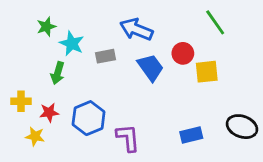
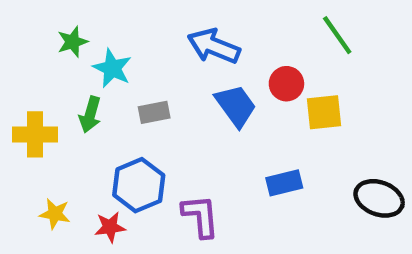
gray rectangle: (105, 56) -> (154, 112), moved
yellow cross: (21, 101) -> (35, 134), moved, size x1.4
red star: (49, 112) -> (110, 227), moved
blue rectangle: (191, 135) -> (284, 183), moved

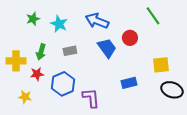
cyan star: (112, 68) -> (59, 24), moved
yellow square: (324, 112) -> (161, 65), moved
red star: (110, 227) -> (37, 74), moved

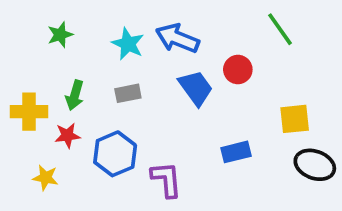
cyan star: (59, 24) -> (128, 44), moved

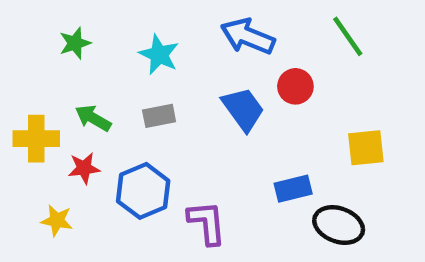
blue arrow: (177, 38) -> (248, 36), moved
green arrow: (75, 95) -> (93, 118), turned 104
black ellipse: (315, 165) -> (339, 225), moved

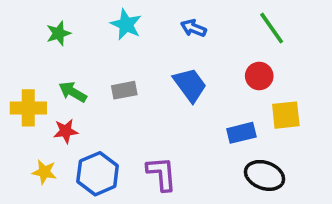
blue arrow: (248, 36) -> (193, 28), size x0.6
cyan star: (159, 55) -> (126, 25), moved
red circle: (295, 86) -> (259, 76), moved
blue rectangle: (293, 189) -> (241, 133), moved
blue hexagon: (143, 191) -> (98, 174), moved

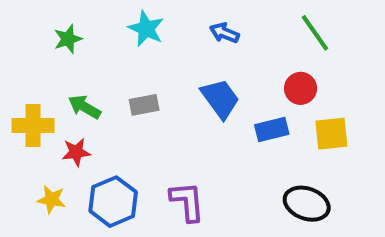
blue rectangle: (241, 133) -> (272, 130), moved

